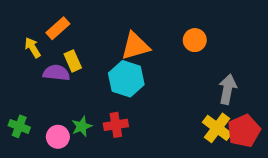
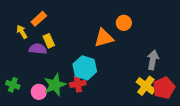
orange circle: (195, 40) -> (124, 23), moved
orange triangle: (135, 46) -> (104, 38), moved
cyan hexagon: (126, 79) -> (85, 68), moved
green star: (82, 126) -> (55, 85), size x1.6

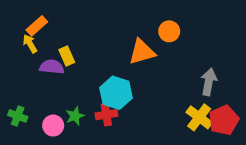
orange rectangle: (39, 19) -> (37, 26), moved
green star: (55, 85) -> (75, 116), size x0.6

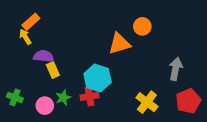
yellow rectangle: (67, 56) -> (53, 70), moved
yellow cross: (199, 117) -> (147, 102), moved

